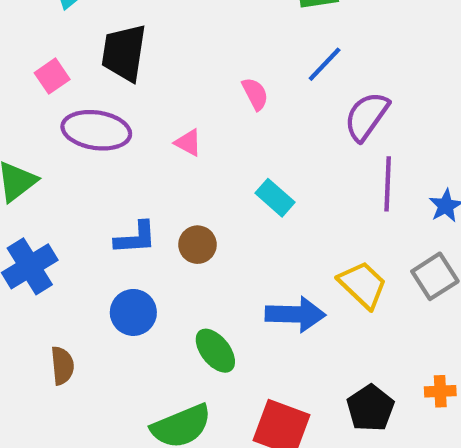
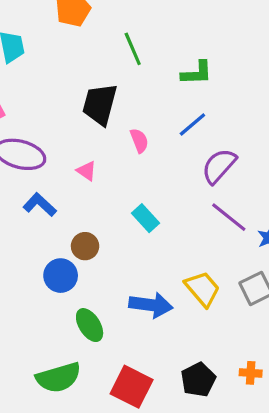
black trapezoid: (124, 53) -> (100, 104), moved
purple line: (388, 184) -> (229, 217), turned -60
blue L-shape: (136, 238) -> (40, 205), moved, turned -140
blue circle: (133, 312) -> (61, 276), moved

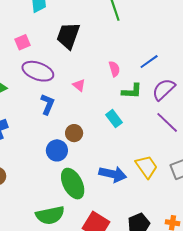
green L-shape: (197, 73) -> (132, 91), moved
black trapezoid: (100, 104) -> (68, 36), moved
blue L-shape: (40, 205) -> (48, 104), turned 65
green ellipse: (90, 325) -> (73, 184), size x1.4

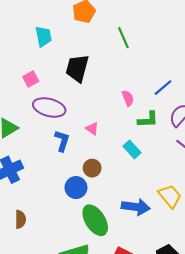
pink triangle: (79, 85) -> (92, 129), moved

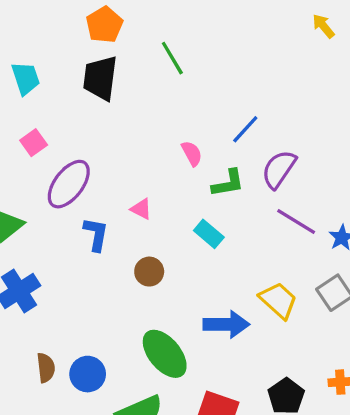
cyan trapezoid: (43, 36) -> (26, 78), moved
black trapezoid: (77, 68) -> (100, 78), moved
purple ellipse: (49, 107) -> (69, 184), turned -60
blue circle: (76, 188) -> (88, 374), moved

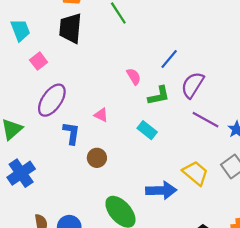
pink square: (34, 143) -> (39, 61), moved
brown circle: (149, 272) -> (97, 158), moved

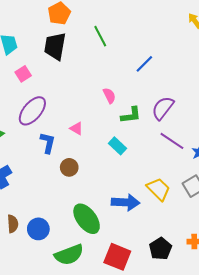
blue line: (169, 59) -> (144, 64), moved

